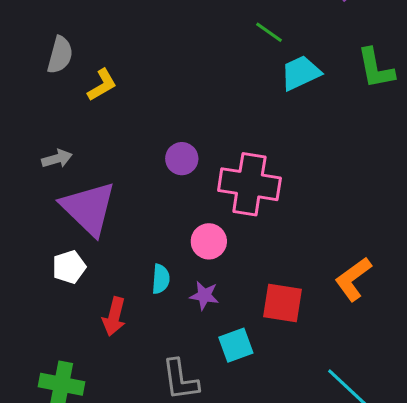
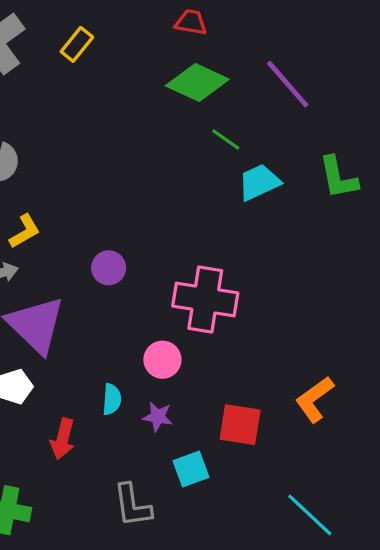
yellow L-shape: (102, 85) -> (25, 231), moved
purple circle: (182, 159) -> (109, 268), moved

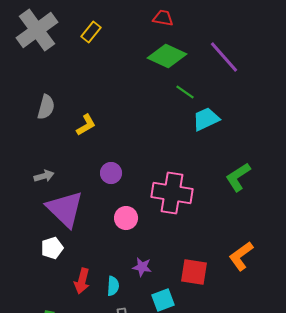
green L-shape: (338, 178) -> (238, 177), moved, turned 68
yellow L-shape: (25, 231) -> (86, 125), moved
pink circle: (162, 360) -> (126, 218), moved
cyan semicircle: (112, 399) -> (113, 286), moved

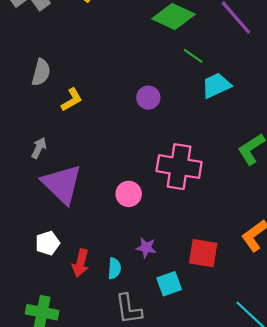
yellow L-shape: (86, 125) -> (72, 100), moved
purple circle: (111, 173) -> (148, 98), moved
gray arrow: (44, 176) -> (39, 148), turned -48
white pentagon: (52, 248) -> (48, 243), moved

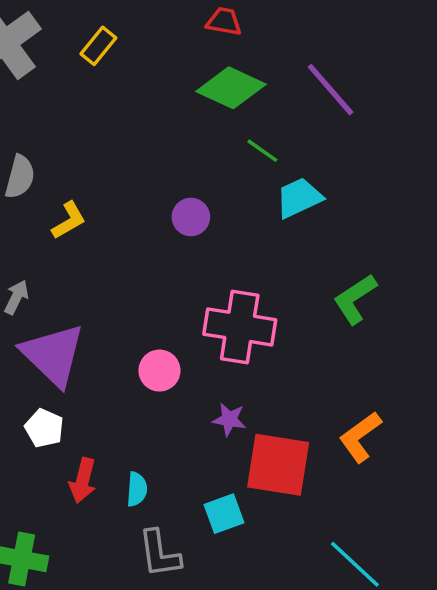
white pentagon: (48, 243) -> (44, 428), moved, turned -30
purple star: (146, 248) -> (229, 419), moved
red square: (203, 253) -> (278, 465), size x1.4

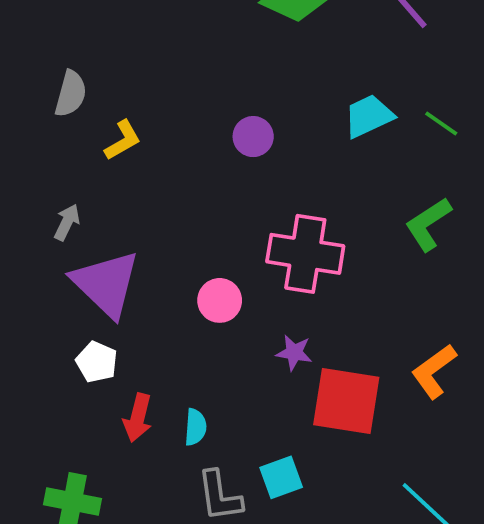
green line: (262, 151) -> (441, 123), moved
cyan square: (224, 514) -> (281, 477), moved

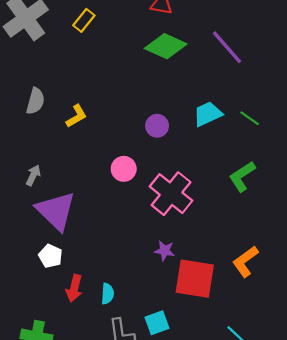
purple circle: (253, 137) -> (157, 126), moved
yellow L-shape: (123, 140) -> (76, 116), moved
pink cross: (305, 254) -> (171, 194), turned 30
pink circle: (220, 300) -> (124, 169), moved

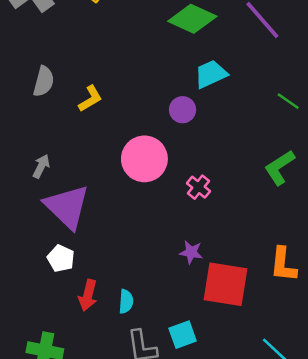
cyan trapezoid: (208, 114) -> (211, 74), moved
pink circle: (124, 169) -> (144, 159), size x1.6
pink cross: (171, 194) -> (198, 187), size x0.5
orange L-shape: (245, 261) -> (283, 265), turned -48

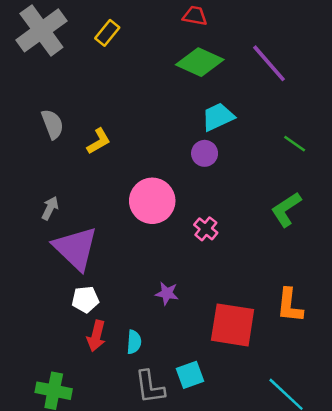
gray semicircle: (44, 81) -> (52, 124), turned -36
purple circle: (183, 110) -> (205, 153), moved
purple star: (191, 252) -> (167, 293), moved
white pentagon: (61, 258) -> (85, 299), moved, turned -30

